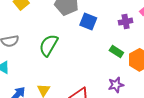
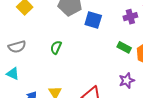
green semicircle: (49, 45) -> (56, 47), size x0.6

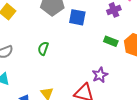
purple star: (127, 81) -> (100, 75), moved

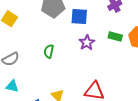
purple star: (100, 75) -> (87, 43), moved

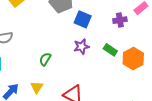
green semicircle: (49, 51) -> (45, 59), moved

